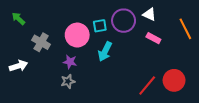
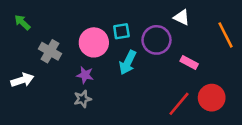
purple circle: (124, 21) -> (157, 40), moved
pink rectangle: (153, 38) -> (189, 62), moved

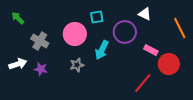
cyan square: (121, 31) -> (97, 17), moved
purple star: (85, 75) -> (41, 69), moved
red circle: (212, 98) -> (169, 64), moved
gray star: (83, 99) -> (77, 65), moved

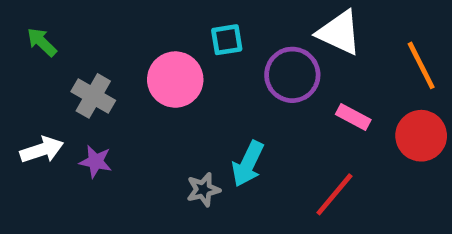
white triangle: (145, 14) -> (339, 33), size x1.5
cyan arrow: (102, 50) -> (248, 164), moved
red circle: (169, 64) -> (421, 136), moved
gray star: (77, 65) -> (203, 190), moved

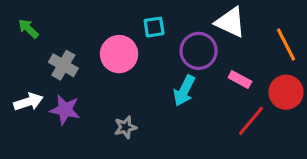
purple star: (96, 161) -> (65, 110), size x1.4
cyan arrow: (248, 164) -> (184, 91), moved
gray star: (203, 190) -> (125, 127), moved
red line: (334, 194) -> (251, 121), moved

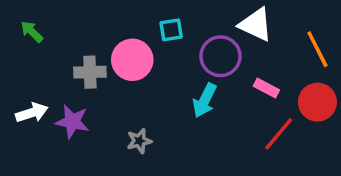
gray cross: (63, 65) -> (90, 72), moved, turned -32

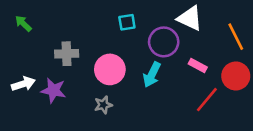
pink circle: (132, 60) -> (110, 69), moved

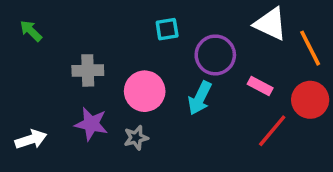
white triangle: (190, 18) -> (270, 24), moved
white arrow: (23, 84) -> (31, 139), moved
purple star: (53, 90) -> (91, 124), moved

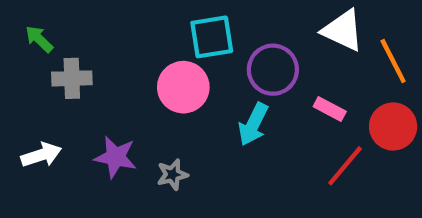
cyan square: (167, 29) -> (212, 37), size x1.5
gray cross: (88, 70) -> (72, 78), moved
pink circle: (145, 91) -> (183, 87), moved
white arrow: (31, 139) -> (41, 155), moved

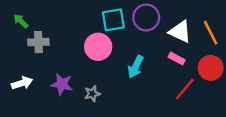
white triangle: (343, 30) -> (180, 32), moved
purple circle: (273, 70) -> (146, 17), moved

